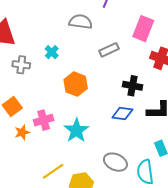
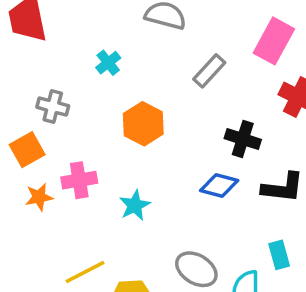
gray rectangle: (109, 50) -> (209, 71), turned -30
gray cross: (21, 65) -> (53, 107), moved
cyan star: (76, 130) -> (135, 205), size x0.7

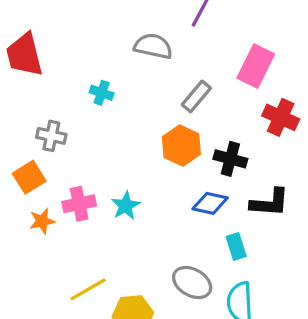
cyan cross: (108, 63) -> (102, 93), turned -30
orange hexagon: (143, 124) -> (181, 146), moved
cyan star: (135, 205) -> (126, 206), moved
cyan rectangle: (279, 255) -> (236, 246), moved

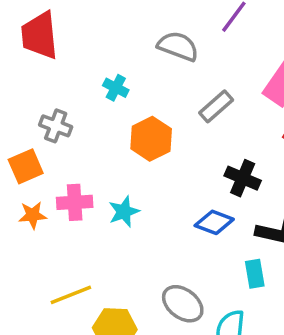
orange hexagon: (181, 146) -> (151, 139), moved
cyan rectangle: (236, 246) -> (255, 274), moved

